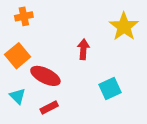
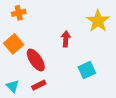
red ellipse: (45, 76) -> (36, 60), turned 30
cyan triangle: (18, 96) -> (13, 86), moved

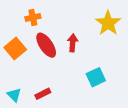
orange cross: (19, 13) -> (33, 17), moved
red ellipse: (36, 60) -> (46, 45), moved

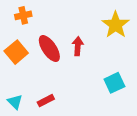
orange cross: (33, 17) -> (23, 15), moved
cyan square: (96, 77) -> (114, 83), moved

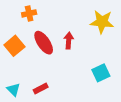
orange cross: (23, 15) -> (29, 13), moved
yellow star: (116, 25) -> (102, 22), turned -30

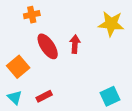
orange square: (14, 46) -> (18, 67), moved
cyan square: (101, 73) -> (110, 96), moved

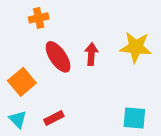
yellow star: (111, 24) -> (136, 47), moved
cyan square: (110, 96) -> (134, 118), turned 30

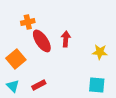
orange cross: (39, 18) -> (28, 22), moved
yellow star: (136, 47) -> (100, 52), moved, size x0.7

